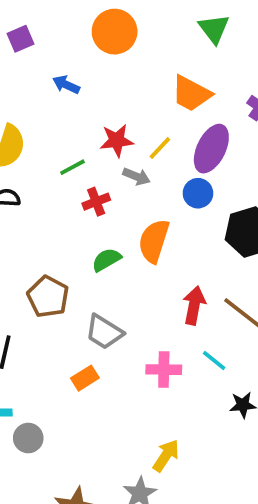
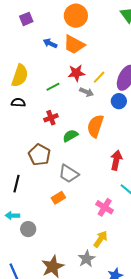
orange trapezoid: (191, 93) -> (74, 45), moved
red cross: (96, 202) -> (51, 118), moved
pink cross: (164, 370) -> (105, 207), moved, turned 30

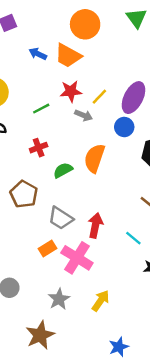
orange circle: (76, 16) -> (85, 24), moved
red arrow: (116, 160) -> (95, 225), moved
pink cross: (105, 207) -> (77, 258), moved, size x1.4
gray star: (87, 259) -> (59, 299), moved

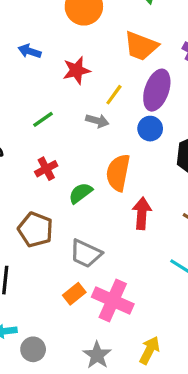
orange trapezoid: (68, 56) -> (141, 46), moved
red star: (71, 91) -> (76, 70), moved
red arrow: (95, 225) -> (142, 213), moved

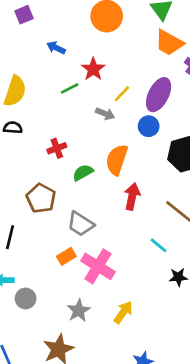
orange trapezoid: (141, 46) -> (169, 43), moved
red star: (76, 70) -> (93, 69), turned -30
green line: (43, 119) -> (70, 88), moved

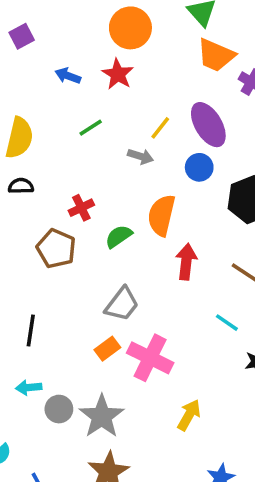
red star: (93, 69) -> (118, 74), moved
purple ellipse: (159, 95) -> (208, 125), turned -52
brown pentagon: (41, 198) -> (56, 249), moved
gray trapezoid: (80, 224) -> (122, 304), turned -80
gray star: (79, 311) -> (102, 416), moved, size x1.4

